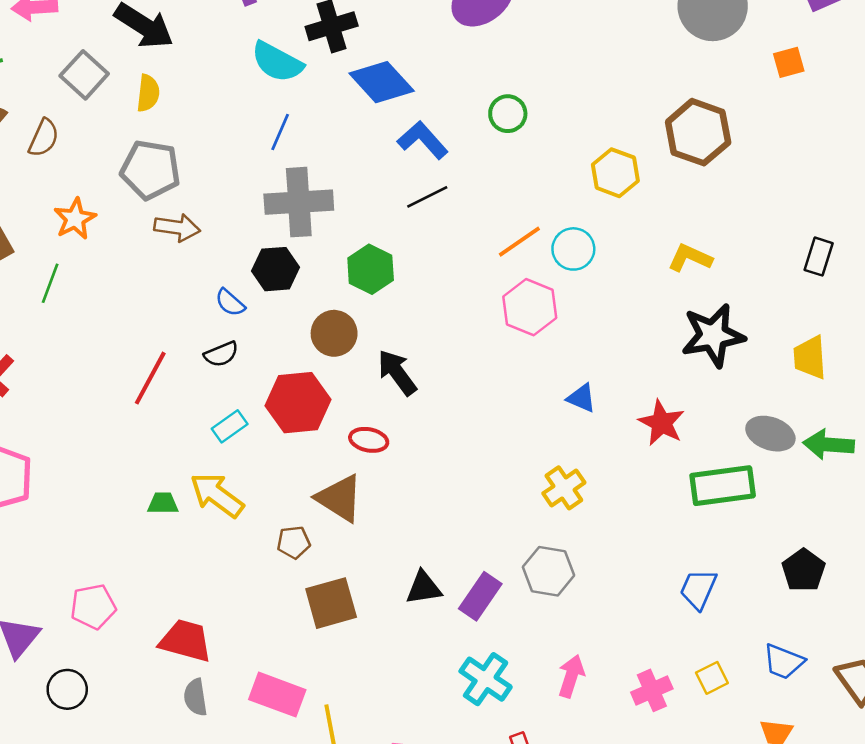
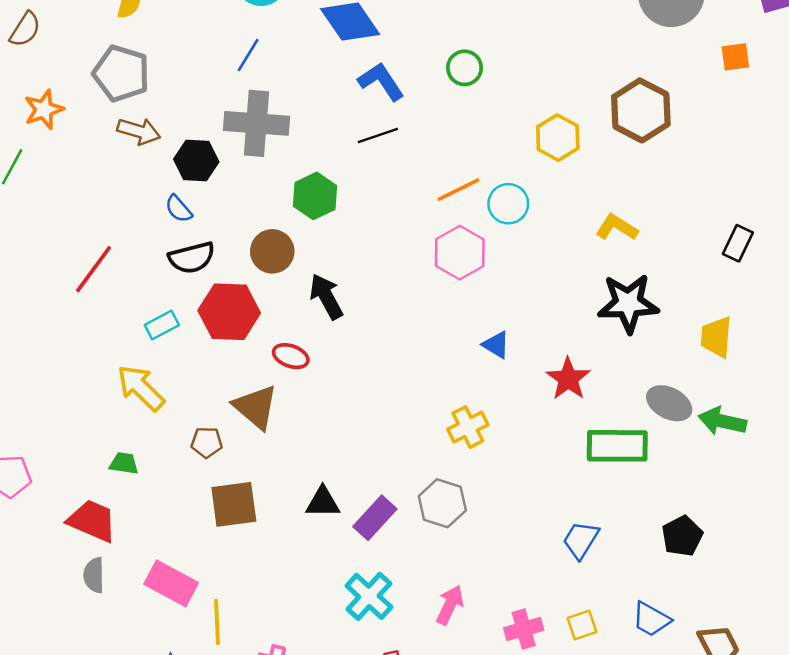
black hexagon: (276, 269) -> (196, 160), moved
black semicircle: (221, 354) -> (192, 258), moved, size x1.4
green trapezoid: (163, 503) -> (124, 463), moved

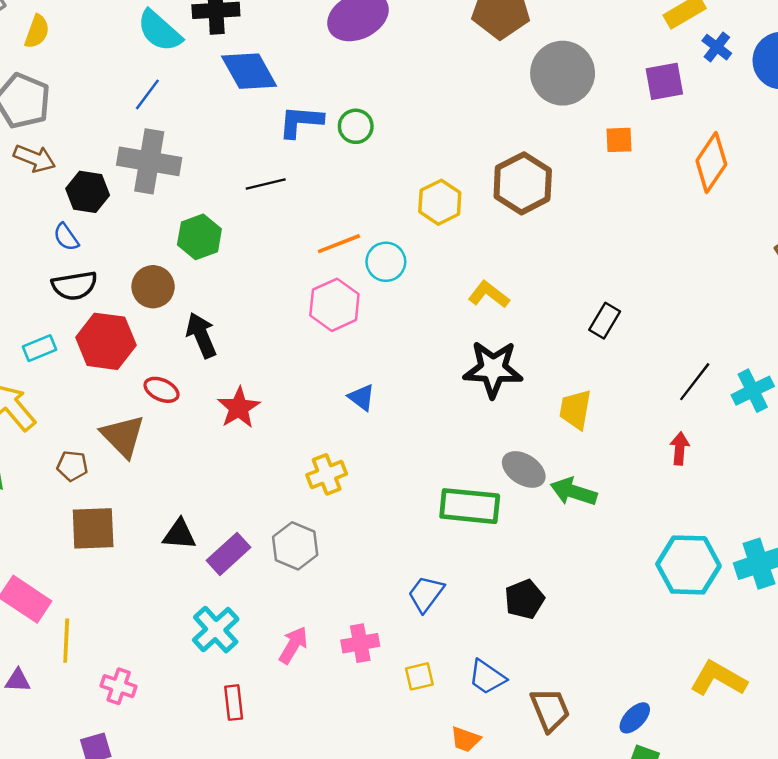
blue L-shape: (381, 81) -> (301, 122), moved, turned -57
red star: (568, 379) -> (239, 408), moved
pink cross: (524, 629) -> (360, 643), moved

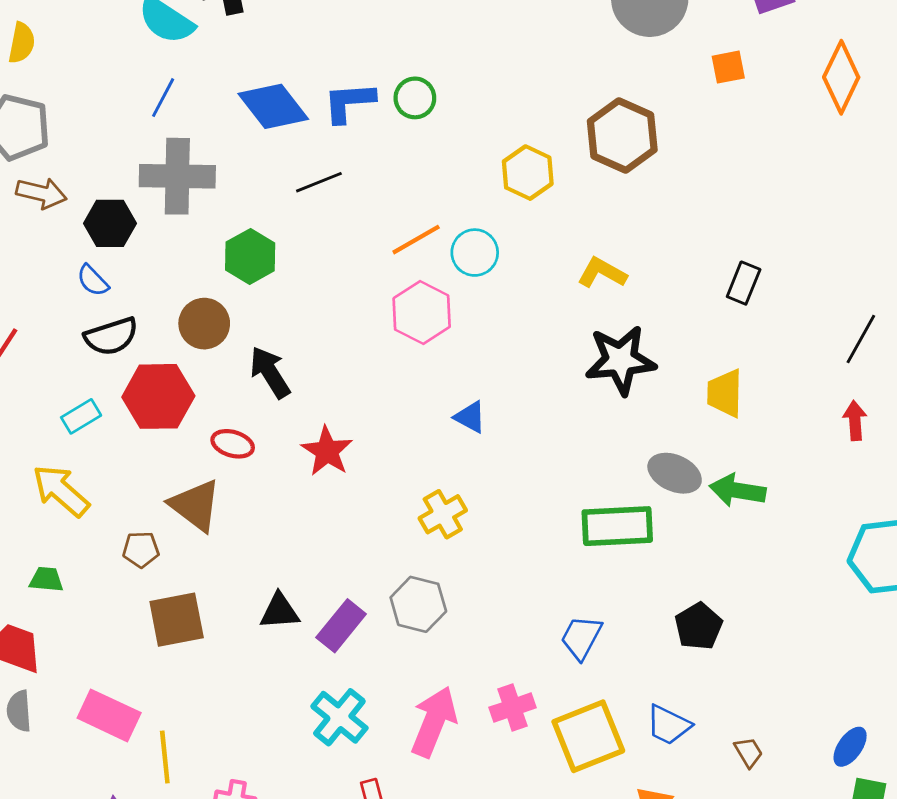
blue diamond: (249, 71) -> (273, 106), moved
pink arrow: (293, 645) -> (434, 722), size x1.5
yellow square: (419, 676) -> (588, 736), size x2.0
brown trapezoid: (550, 710) -> (748, 752), size x0.6

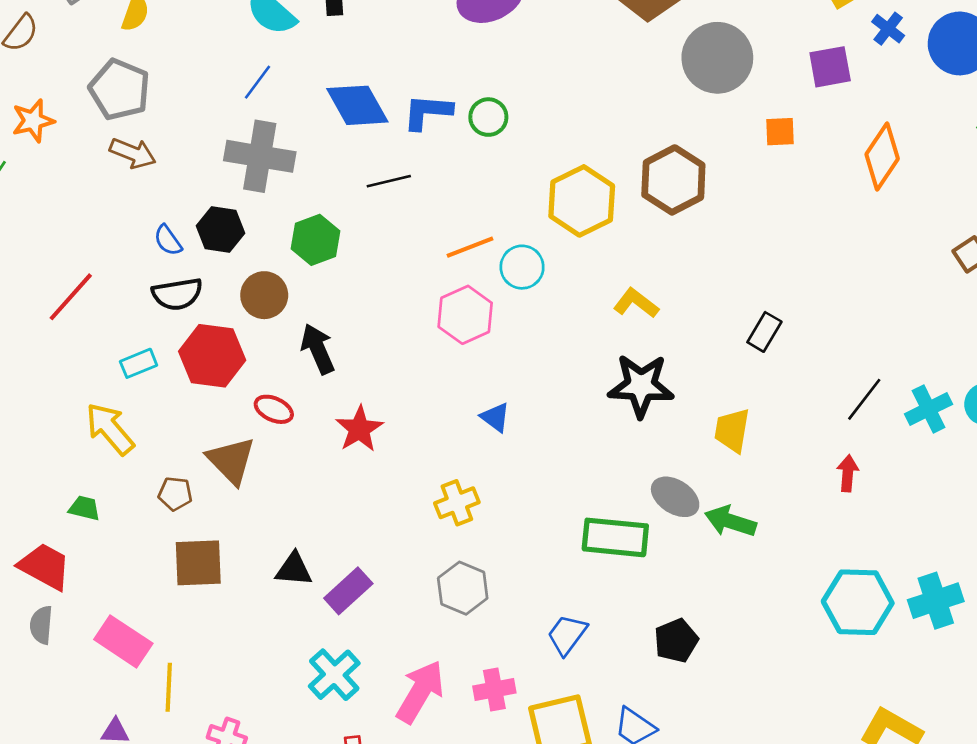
yellow hexagon: (528, 173) -> (582, 201), size x1.4
black hexagon: (110, 223) -> (220, 230), moved
gray hexagon: (418, 604) -> (463, 588), moved

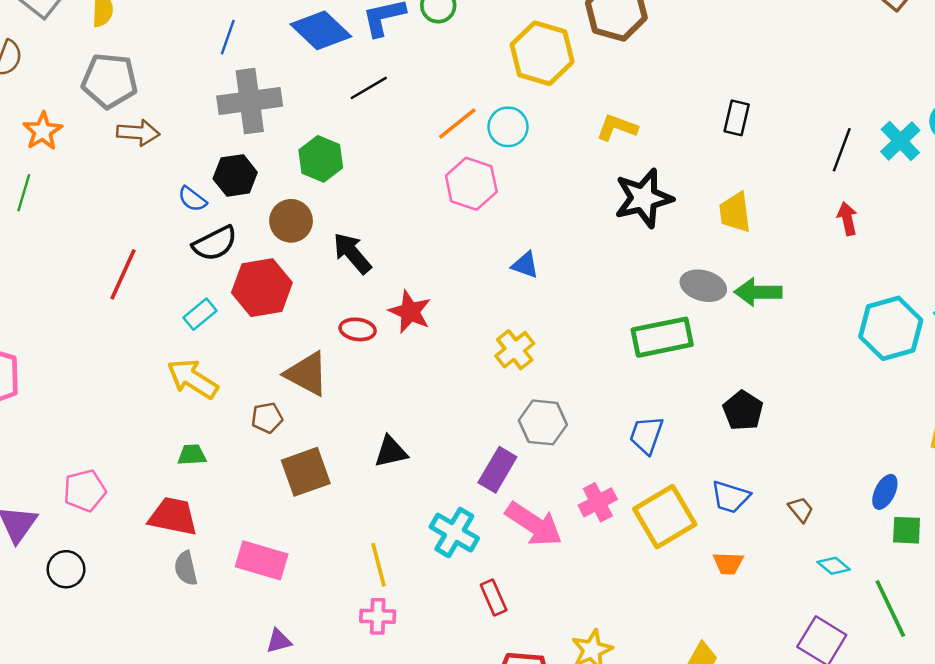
red ellipse: (274, 409) -> (358, 329), moved
purple rectangle: (348, 591) -> (497, 470), moved
yellow line: (169, 687) -> (378, 565), moved
pink arrow: (420, 692) -> (534, 524), turned 110

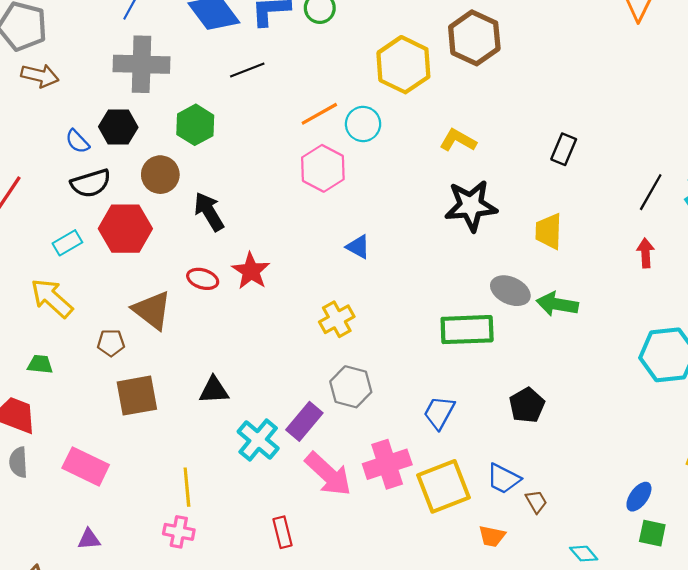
pink cross: (598, 502) -> (387, 464), size x1.4
brown trapezoid: (801, 509) -> (536, 502), moved
cyan cross: (454, 533) -> (258, 440), moved

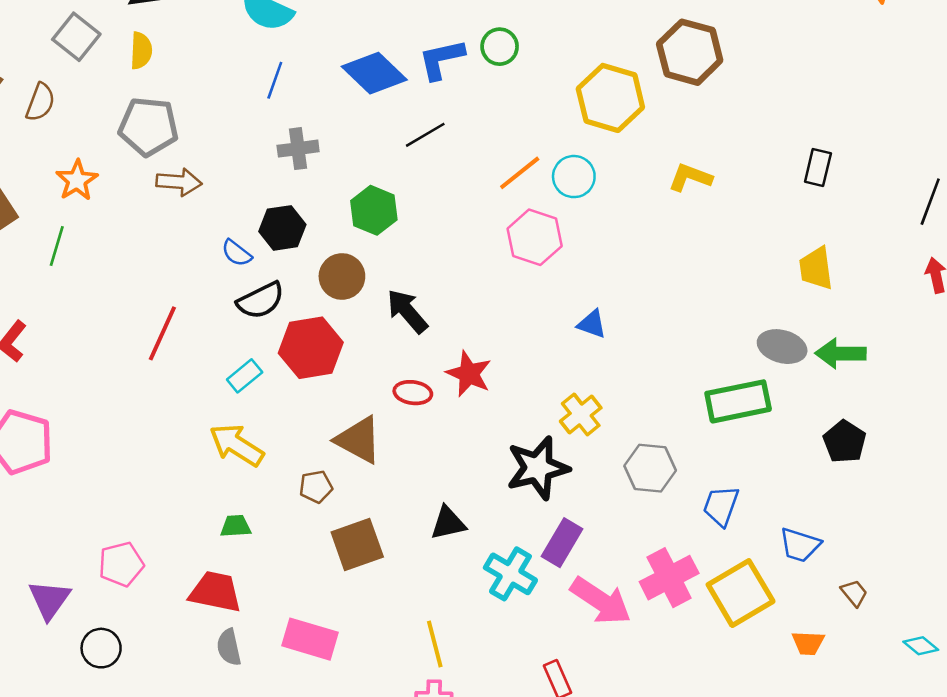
gray cross: (142, 64) -> (298, 149), size x0.6
black star: (471, 206) -> (538, 468), moved
gray hexagon: (351, 387) -> (650, 468), moved
black pentagon: (527, 405) -> (845, 442), moved
blue trapezoid: (503, 479) -> (800, 545), moved

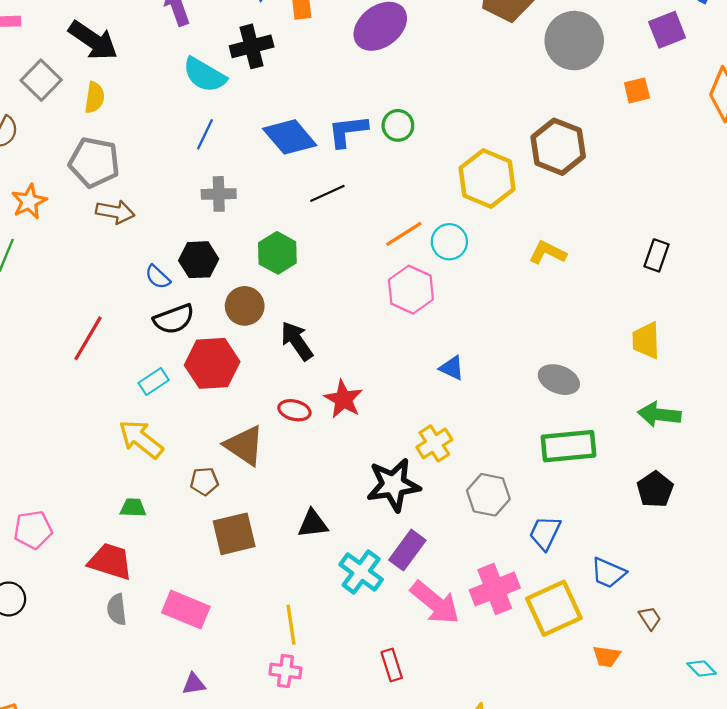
gray ellipse: (782, 347) -> (559, 380), moved

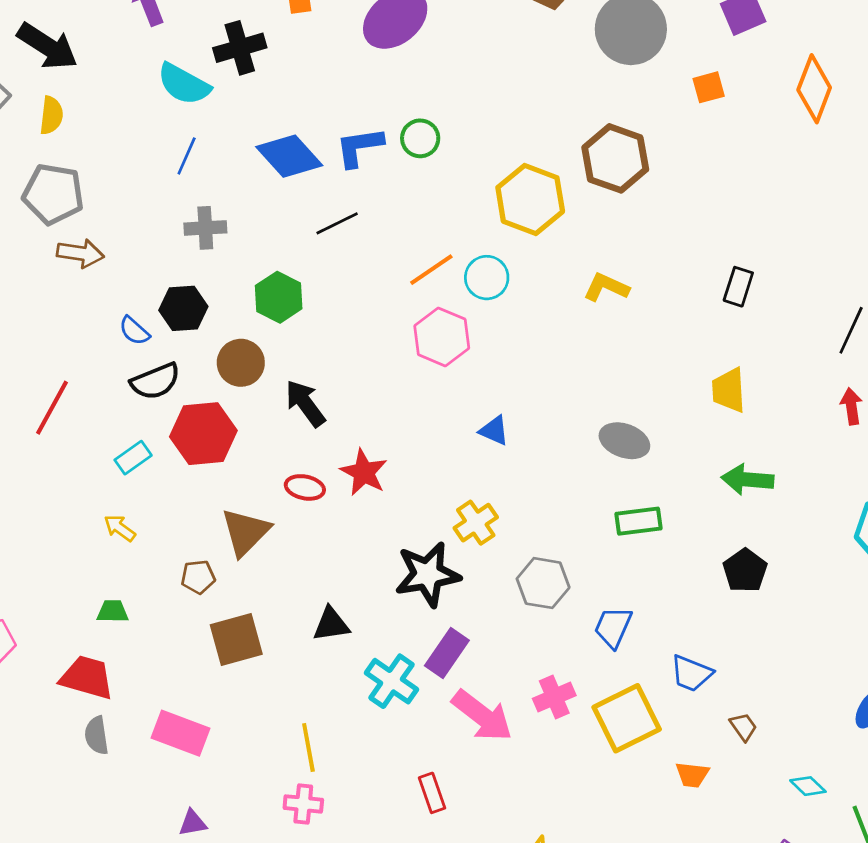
yellow arrow: (141, 439) -> (120, 528), size x0.6
brown triangle: (244, 445) -> (245, 532), turned 42
green rectangle: (568, 446) -> (638, 521), size x0.7
pink cross: (495, 589) -> (554, 697), size x0.7

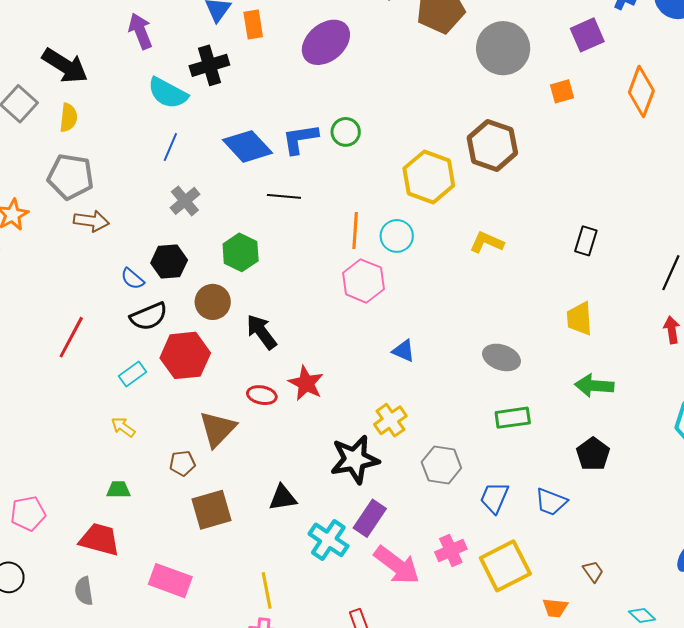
black line: (337, 223) -> (284, 196), turned 32
gray cross: (205, 228) -> (185, 201), turned -36
orange line: (431, 270) -> (355, 231), turned -51
blue trapezoid: (691, 673) -> (551, 502), moved
gray semicircle: (97, 735) -> (84, 591), moved

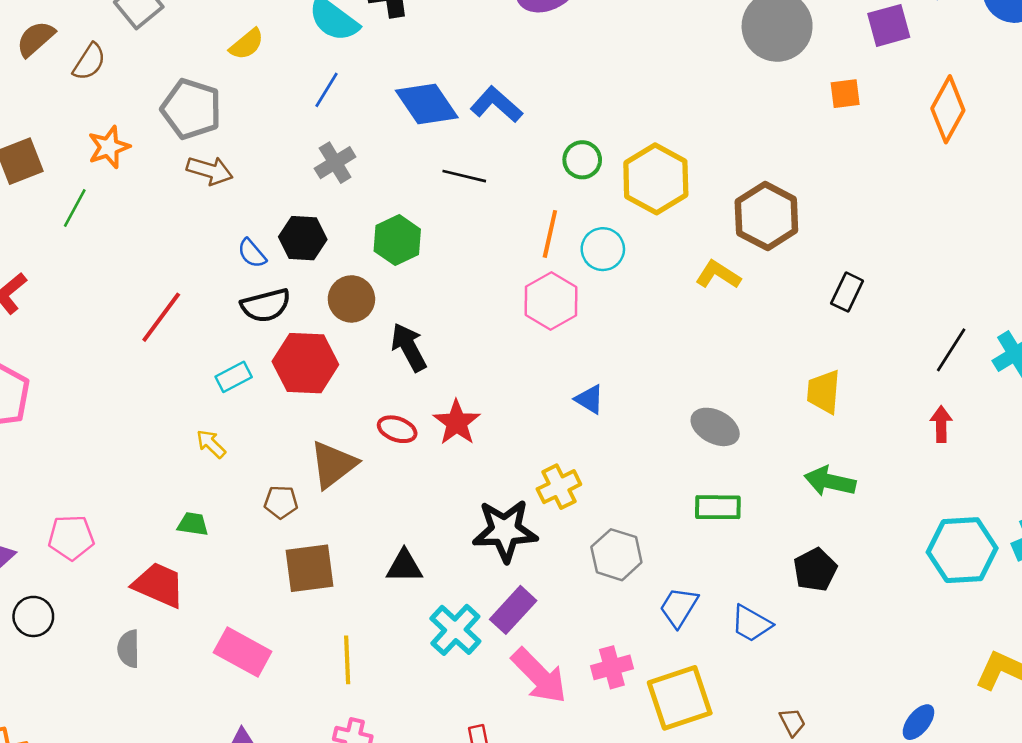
yellow semicircle: (68, 118) -> (247, 44), moved, turned 36
green circle: (346, 132) -> (582, 160), moved
blue L-shape: (300, 139) -> (496, 104), turned 42
brown hexagon: (492, 145) -> (766, 216), moved
yellow line: (267, 590) -> (347, 660), moved

